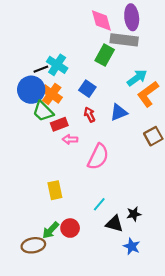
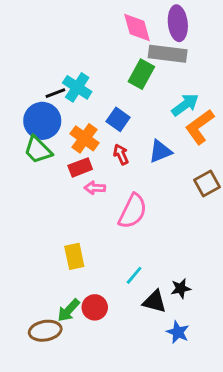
orange cross: (52, 94) -> (85, 138), moved
green trapezoid: (43, 111) -> (38, 150), moved

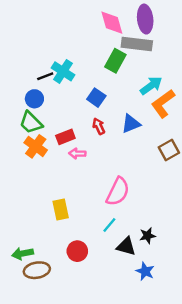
blue circle: (42, 121) -> (34, 99), size x0.6
orange cross: (85, 138) -> (36, 146), moved
pink semicircle: (133, 211) -> (118, 192), moved
green arrow: (68, 310) -> (23, 254), moved, turned 36

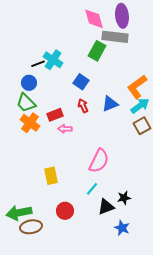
cyan arrow: (151, 86) -> (140, 106), moved
black triangle: (126, 246) -> (106, 207), turned -36
green arrow: (23, 254) -> (19, 213), size x1.4

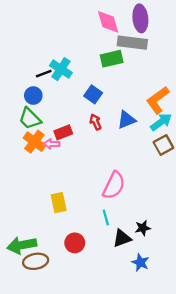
green rectangle: (97, 51) -> (112, 59), turned 48
pink arrow: (65, 129) -> (52, 144), moved
cyan line: (92, 189) -> (106, 218), turned -56

